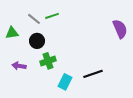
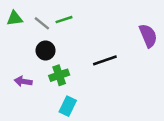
green triangle: (12, 33) -> (15, 18), moved
black line: (93, 74) -> (105, 60), moved
cyan rectangle: (65, 82) -> (68, 106), moved

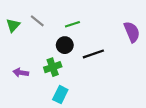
green triangle: (15, 18) -> (13, 25), moved, turned -40
green line: (64, 20) -> (72, 24), moved
black circle: (46, 50) -> (65, 45), moved

